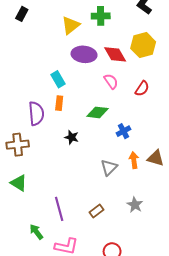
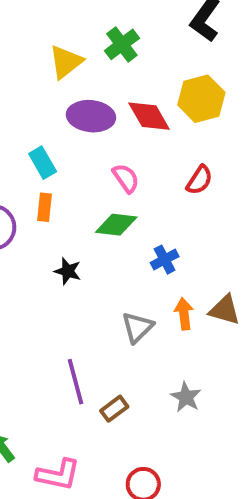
green cross: (101, 16) -> (122, 44), turned -36
pink semicircle: (111, 81) -> (126, 178), moved
purple line: (59, 209) -> (75, 382), moved

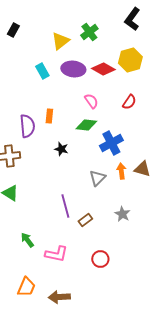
red diamond: (149, 116) -> (103, 69), turned -30
cyan rectangle: (43, 163) -> (42, 71), moved
blue cross: (165, 260) -> (111, 143), size x1.6

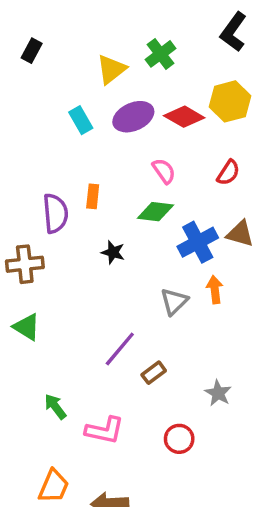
purple ellipse: (73, 69) -> (133, 117), turned -30
brown triangle: (142, 169) -> (240, 234), moved
purple line: (65, 206) -> (120, 349), turned 55
gray star: (122, 214) -> (218, 393), moved

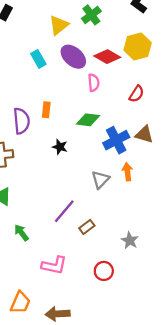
purple ellipse: (133, 117) -> (73, 57), turned 65
pink semicircle: (164, 171) -> (94, 83), moved, turned 30
green arrow: (55, 407) -> (21, 233), moved

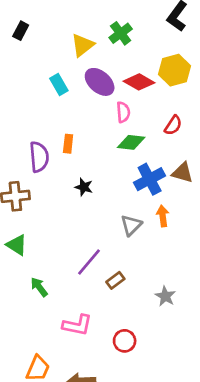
green diamond: (88, 120) -> (131, 142), moved
red circle: (104, 271) -> (125, 341), moved

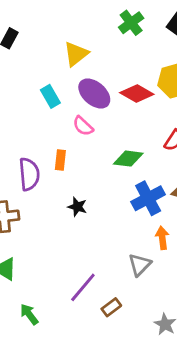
green cross: (121, 33) -> (131, 23), moved
pink semicircle: (123, 112) -> (83, 126), moved, turned 138
gray triangle: (131, 225) -> (140, 265), moved

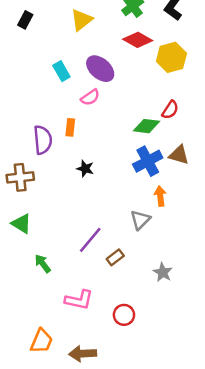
yellow triangle: (76, 54) -> (81, 20), moved
red diamond: (137, 93) -> (138, 40), moved
pink semicircle: (83, 126) -> (90, 97), turned -78
green diamond: (128, 159) -> (146, 126), moved

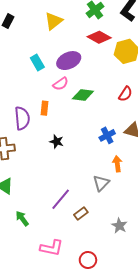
purple ellipse: (100, 69) -> (69, 61), turned -65
green diamond: (146, 126) -> (83, 95), moved
blue cross: (148, 161) -> (107, 135), size x0.7

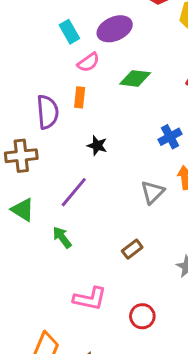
pink semicircle: (61, 84) -> (88, 62), moved
gray triangle: (101, 183) -> (153, 192), moved
purple line: (61, 199) -> (74, 192), moved
green arrow: (22, 218) -> (62, 237), moved

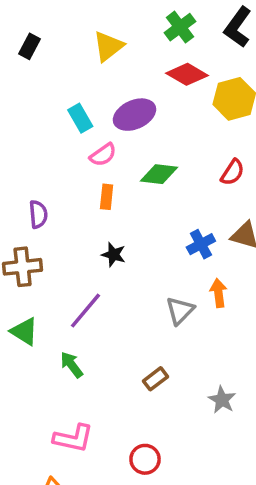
orange rectangle: (80, 97) -> (107, 197), moved
purple semicircle: (48, 112) -> (38, 214), moved, size x0.7
pink L-shape: (90, 299) -> (73, 438), moved
red circle: (142, 316) -> (145, 459), moved

